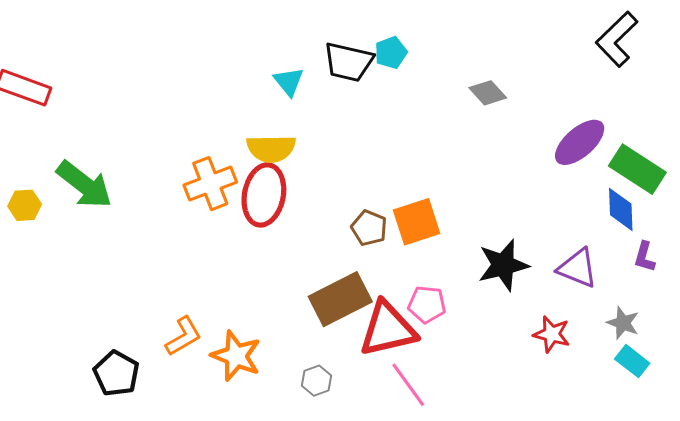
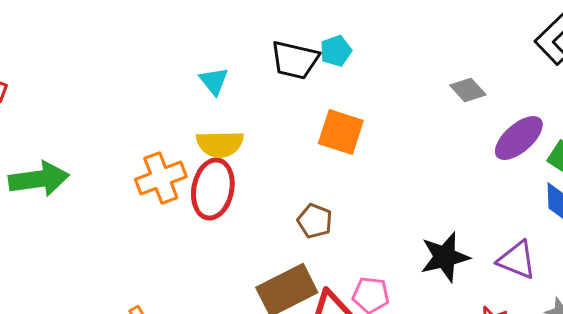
cyan triangle: (289, 81) -> (214, 81), moved
gray diamond: (488, 93) -> (468, 90), moved
green arrow: (84, 185) -> (39, 179), turned -46
orange square: (417, 222) -> (341, 132), moved, turned 36

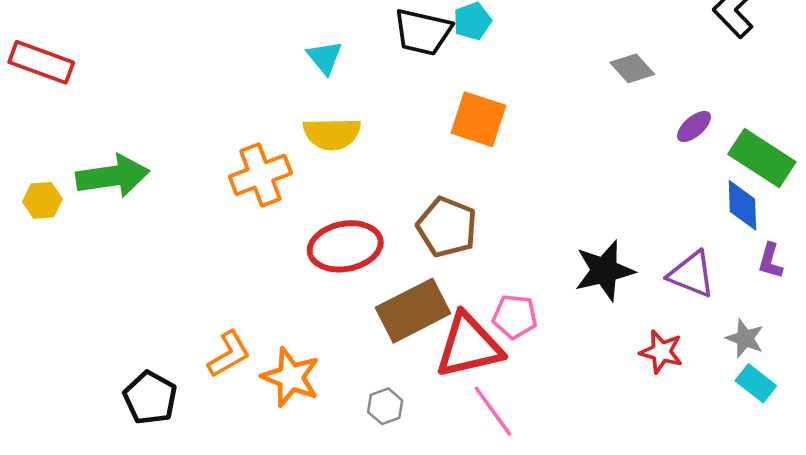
purple ellipse: (519, 138) -> (694, 126), size x0.6
red ellipse: (213, 189) -> (345, 246), moved, turned 68
brown pentagon: (315, 221) -> (447, 227), size x1.4

